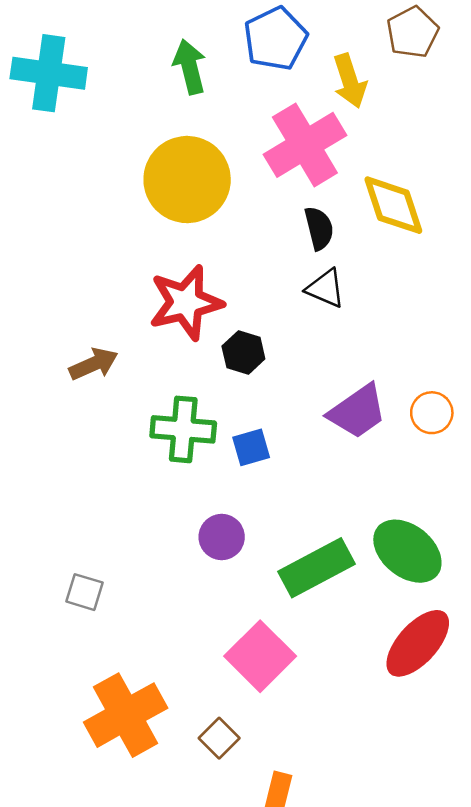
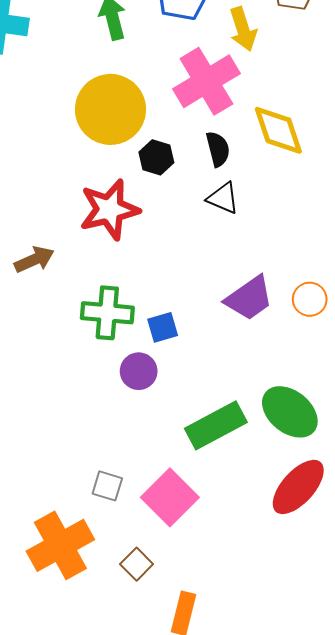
black hexagon: (243, 353) -> (156, 157), moved
purple circle: (222, 537) -> (139, 371), moved
gray square: (85, 592) -> (107, 486), moved

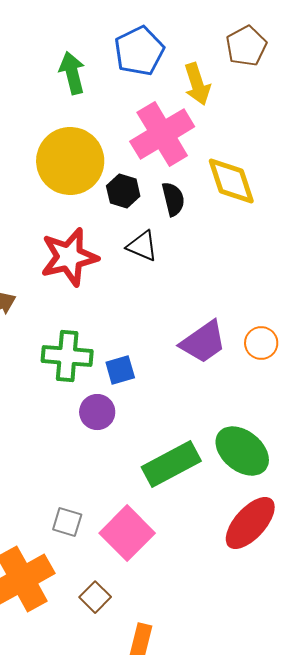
black hexagon: (156, 157) -> (123, 191), moved
black triangle: (223, 198) -> (142, 246), moved

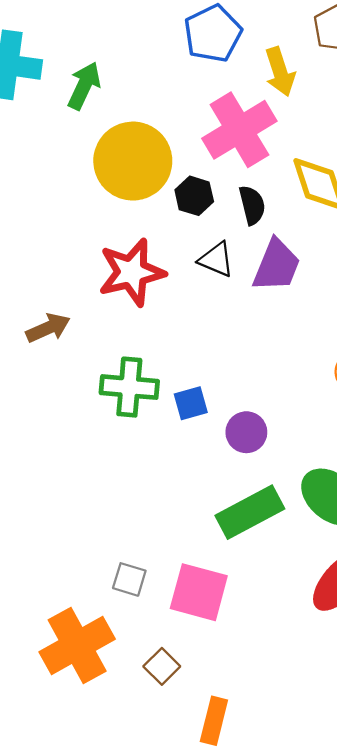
green arrow: (72, 73) -> (84, 86), moved, turned 39
purple trapezoid: (203, 342) -> (277, 265), moved, turned -33
purple circle: (97, 412) -> (246, 432), moved
pink square: (127, 533) -> (199, 592), turned -30

